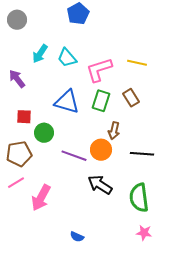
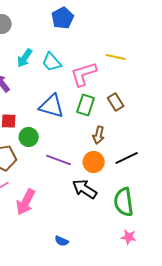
yellow line: (137, 63) -> (116, 57), moved
orange circle: (101, 150) -> (94, 162), moved
black line: (142, 154) -> (127, 158), turned -30

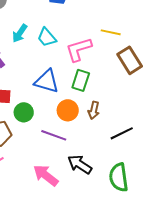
brown rectangle: (116, 102) -> (130, 60), moved, size x1.5
orange circle: (94, 162) -> (68, 110), moved
pink arrow: (26, 202) -> (46, 175), moved, turned 100

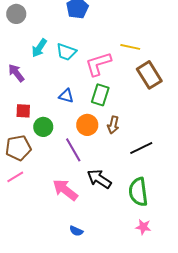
cyan trapezoid: (47, 37) -> (66, 52), turned -30
blue triangle: (47, 81) -> (66, 96), size x0.6
purple line: (54, 135) -> (73, 150), turned 40

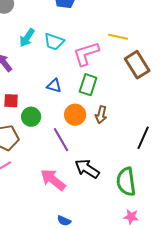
black line: (141, 148) -> (143, 138), moved, turned -40

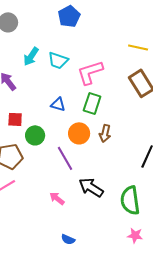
yellow line: (118, 37) -> (138, 47), moved
pink arrow: (53, 180) -> (57, 198), size x0.6

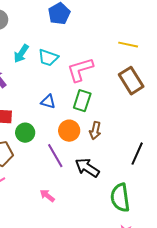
black arrow: (91, 187) -> (87, 168), moved

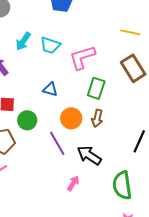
green rectangle: (82, 101) -> (96, 88), moved
pink arrow: (47, 196) -> (73, 183), moved, turned 84

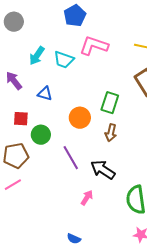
pink L-shape: (82, 57) -> (94, 46), moved, turned 36
blue triangle: (50, 89) -> (45, 94), moved
orange circle: (71, 118) -> (80, 118), moved

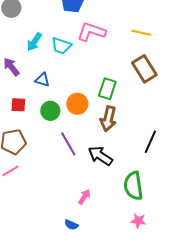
brown arrow: (111, 133) -> (108, 119), size x1.4
green circle: (41, 135) -> (50, 111), moved
pink arrow: (87, 198) -> (84, 197), moved

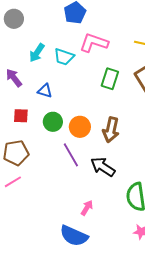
green rectangle: (107, 89) -> (110, 79), moved
orange circle: (77, 104) -> (80, 127), moved
blue semicircle: (71, 225) -> (74, 236), size x2.0

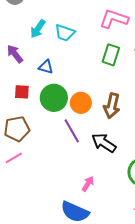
pink L-shape: (94, 43) -> (114, 19), moved
green circle: (53, 122) -> (54, 98), size x1.4

